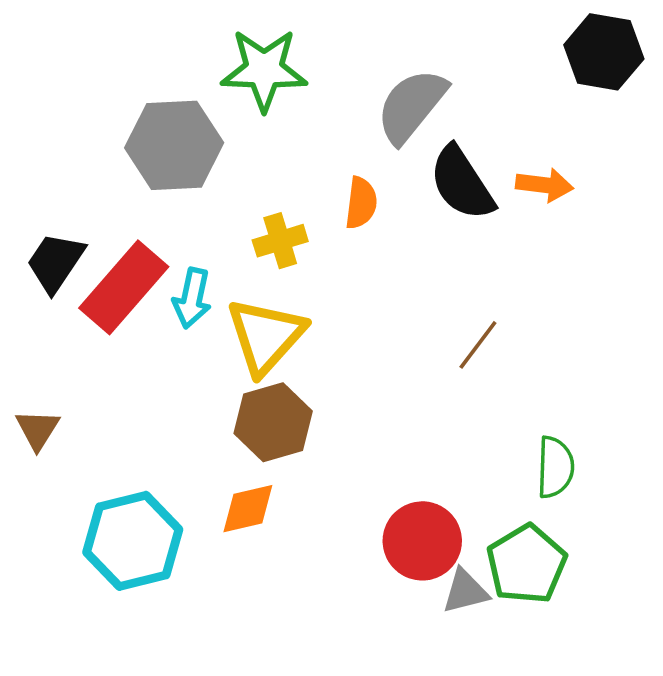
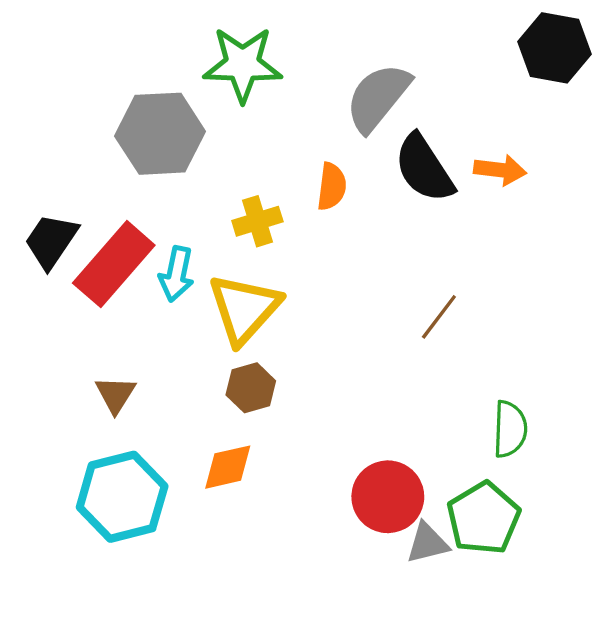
brown hexagon: (273, 422) -> (251, 388), size x0.7
brown triangle: (37, 429) -> (115, 394), moved

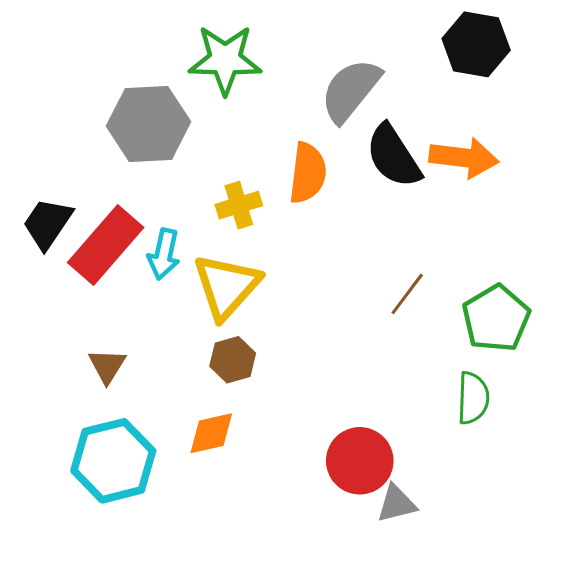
black hexagon: (554, 48) -> (476, 44), moved
orange arrow: (500, 170) -> (464, 158), size x1.4
orange semicircle: (332, 186) -> (308, 173), size x1.4
green pentagon: (484, 518) -> (496, 318), moved

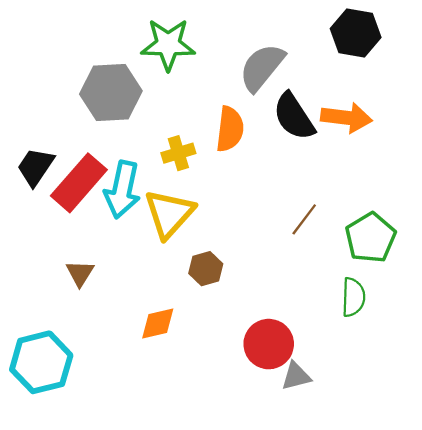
cyan arrow: (164, 254) -> (122, 190), size x1.5
brown hexagon: (233, 360) -> (206, 269), moved
cyan hexagon: (113, 461) -> (41, 362), moved

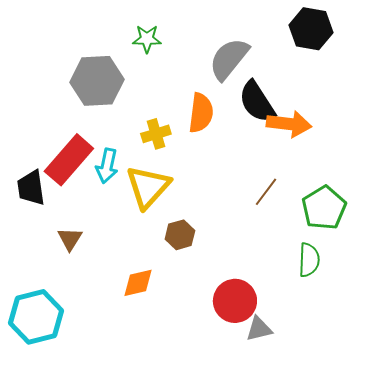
green star: (168, 44) -> (147, 39), size x0.6
orange arrow: (346, 118) -> (289, 124), moved
black trapezoid: (35, 167) -> (31, 188), moved, turned -42
cyan arrow: (122, 190) -> (107, 166), size x0.7

